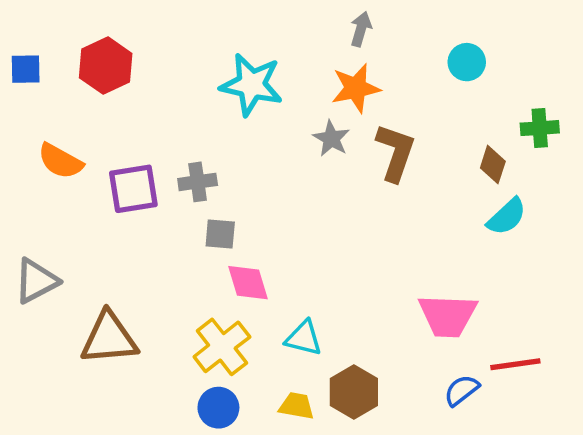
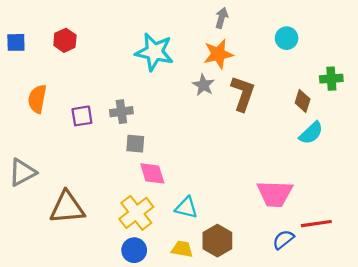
red hexagon: (106, 66) -> (65, 40), size x0.7
orange semicircle: (60, 161) -> (37, 99), turned 72
purple square: (133, 189) -> (82, 116), size x0.7

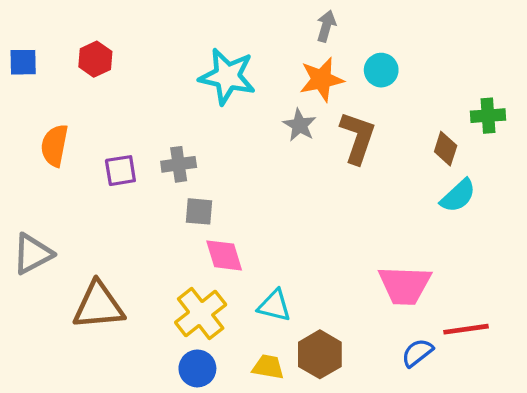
cyan circle: (287, 38) -> (381, 70), moved

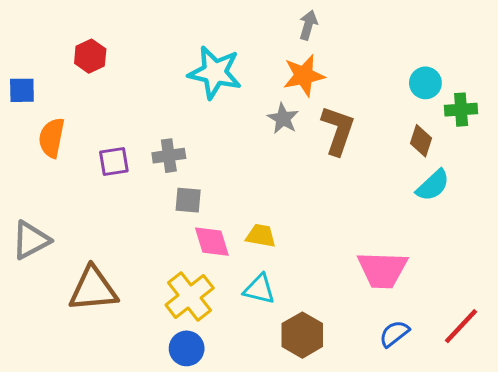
blue square: (23, 62) -> (22, 90), moved
cyan circle: (381, 70) -> (425, 83), moved
red line: (466, 329) -> (461, 326), moved, turned -39
yellow trapezoid: (268, 367) -> (261, 236), moved

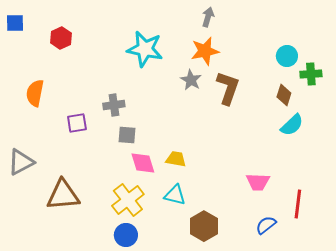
blue square: (22, 90) -> (15, 23), moved
purple square: (114, 162) -> (77, 123), moved
pink trapezoid: (382, 270) -> (258, 182), size x0.7
red line: (461, 326) -> (298, 204), moved, turned -36

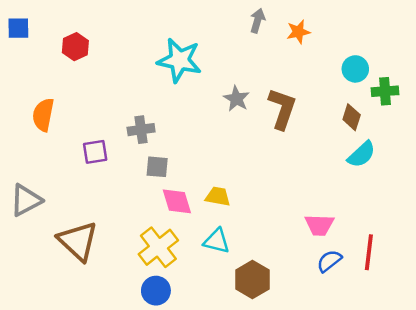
orange star: (205, 51) -> (298, 32), moved, size x0.7
brown triangle: (63, 195) -> (78, 241), turned 48
blue semicircle: (266, 225) -> (329, 261), moved

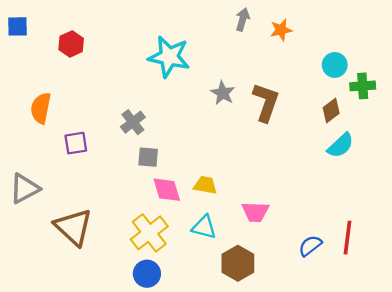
brown diamond: (352, 117) -> (331, 110), turned 35
gray cross: (141, 130) -> (133, 122), turned -30
purple square: (95, 152) -> (76, 143), moved
pink trapezoid: (319, 225) -> (255, 212), moved

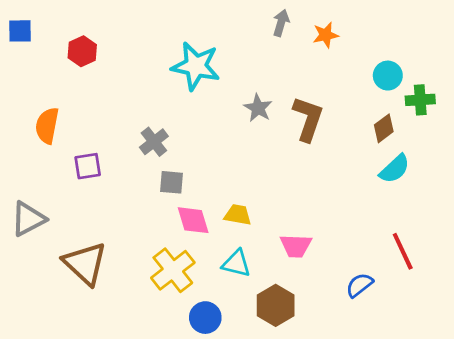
red line: (348, 238) -> (403, 251), moved, turned -32
blue circle: (147, 274) -> (205, 318), moved

